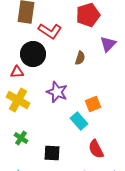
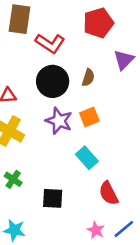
black circle: (33, 54) -> (53, 81), moved
orange square: (93, 104) -> (89, 117), moved

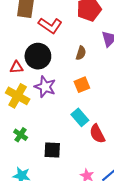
black circle: (53, 81) -> (38, 56), moved
purple star: (59, 121) -> (45, 87), moved
red semicircle: (109, 193) -> (97, 134), moved

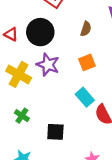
red triangle: (17, 67) -> (11, 34), moved, turned 32

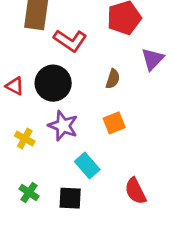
yellow cross: (19, 74) -> (25, 138), size x0.6
cyan rectangle: (85, 97) -> (87, 165), moved
black square: (55, 132) -> (70, 198), moved

